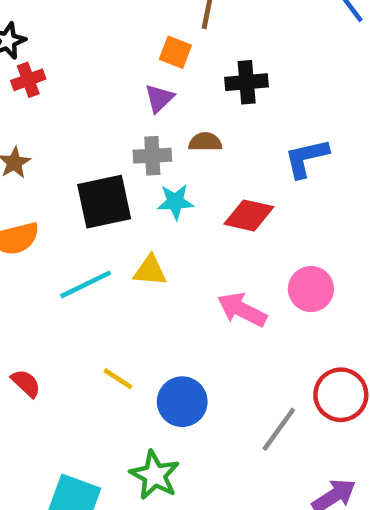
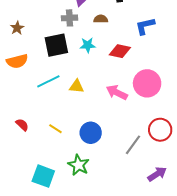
gray cross: (152, 156) -> (70, 18), moved
yellow triangle: (150, 271) -> (77, 86), moved
pink circle: (311, 289) -> (147, 83), size x1.4
yellow line: (118, 379) -> (55, 129), moved

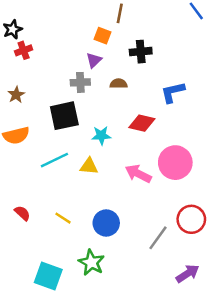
cyan star: (88, 45) -> (101, 135), moved

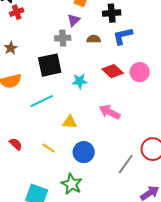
blue L-shape: (173, 92) -> (123, 36), moved
red diamond: (142, 123) -> (113, 71), turned 30
pink circle: (175, 163) -> (140, 72), moved, size x0.7
yellow triangle: (89, 166) -> (70, 122), moved

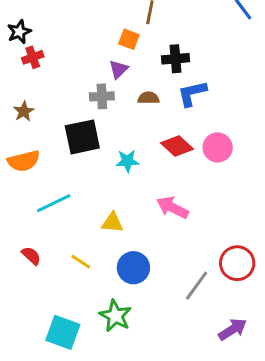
cyan line: (42, 101) -> (54, 203), moved

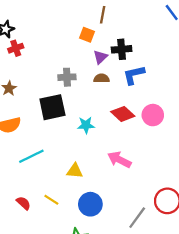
purple triangle: (118, 69) -> (100, 57), moved
red semicircle: (31, 256) -> (23, 203), moved

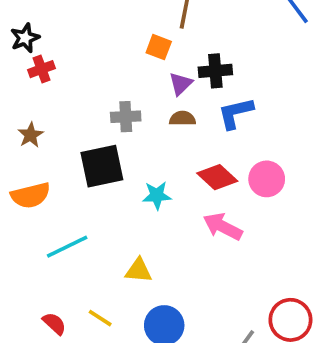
pink arrow: (119, 160) -> (223, 227), moved

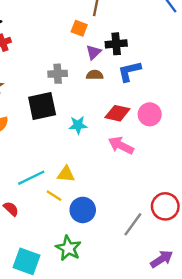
red diamond: (217, 177) -> (117, 113), turned -30
cyan line: (67, 247) -> (31, 178), moved
yellow line: (100, 318) -> (54, 196), moved

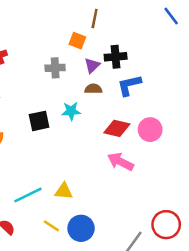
gray cross: (58, 74) -> (55, 68), moved
black square: (42, 106) -> (39, 121), size x0.7
cyan star: (78, 125) -> (71, 111), moved
yellow line: (54, 196) -> (51, 226), moved

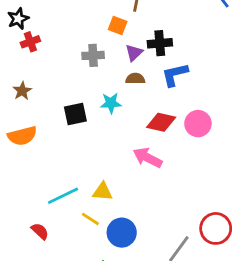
pink arrow: (121, 162) -> (148, 158), moved
yellow line: (51, 226) -> (90, 219), moved

